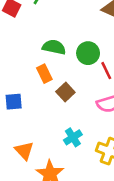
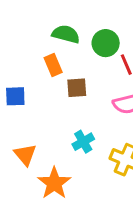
brown square: (65, 92) -> (77, 88), turned 36

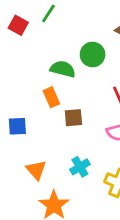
green circle: (106, 43) -> (93, 55), moved
orange triangle: (25, 155) -> (36, 170), moved

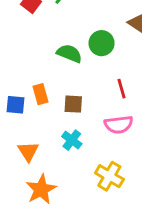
orange rectangle: (51, 97) -> (40, 94), moved
cyan cross: (80, 167) -> (72, 140), moved, turned -30

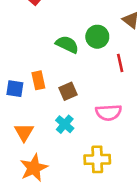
red line: (121, 89) -> (120, 63), moved
brown square: (73, 104) -> (68, 91), turned -30
yellow cross: (109, 176) -> (97, 159), turned -35

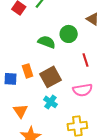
red line: (120, 63) -> (86, 60), moved
brown square: (68, 91) -> (51, 77), size x1.5

